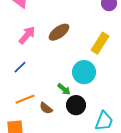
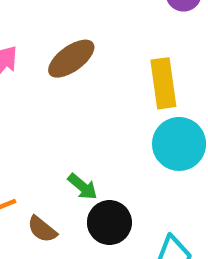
yellow rectangle: (100, 43) -> (163, 83), turned -40
cyan circle: (84, 72) -> (179, 144), moved

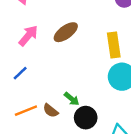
brown semicircle: (42, 229) -> (51, 111), moved

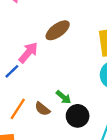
pink arrow: (28, 36) -> (28, 53), moved
orange line: (26, 111) -> (18, 109), turned -35

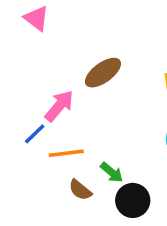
orange line: (18, 109) -> (66, 153), moved, turned 50

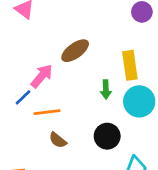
green arrow: (112, 172) -> (106, 89), moved, turned 48
black circle: (133, 200) -> (107, 136), moved

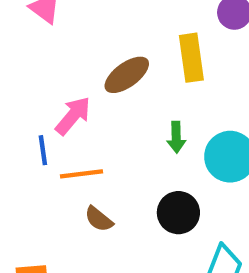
yellow rectangle: (130, 65) -> (191, 58), moved
blue line: (23, 97) -> (43, 150), turned -54

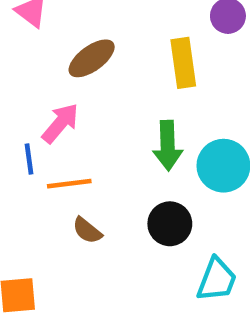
brown ellipse: (127, 75) -> (92, 58), moved
green arrow: (176, 137) -> (168, 146), size x1.5

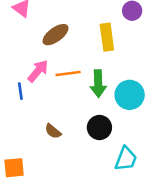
orange line: (69, 184) -> (68, 74), moved

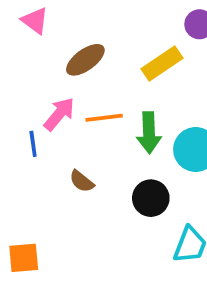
yellow rectangle: (107, 37) -> (162, 64), turned 64
brown semicircle: (53, 131) -> (82, 181), moved

